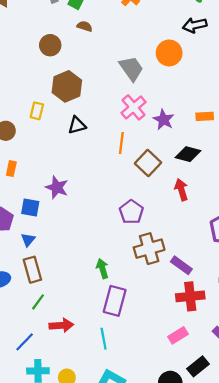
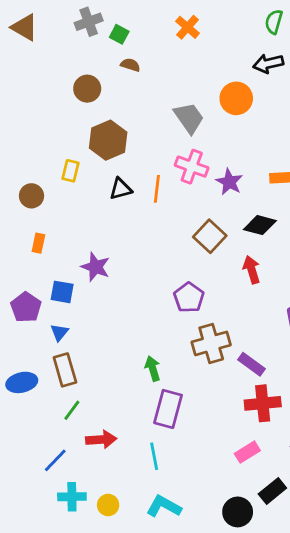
pink cross: (134, 107) -> (192, 167), turned -30
orange line: (121, 143) -> (157, 189), moved

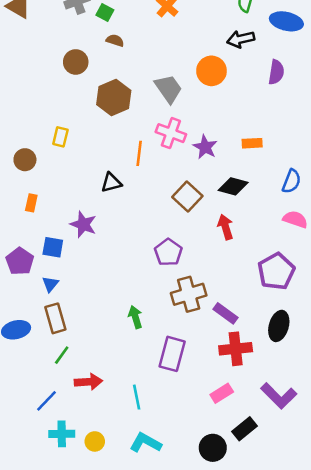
brown hexagon: (108, 140) -> (114, 98), moved
black triangle: (121, 189) -> (111, 183), moved
purple rectangle: (168, 409) -> (172, 354), moved

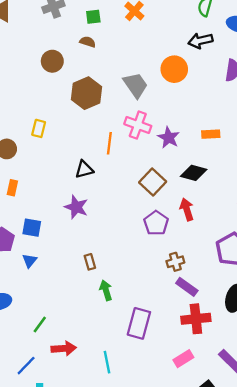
green square: (105, 12) -> (93, 17), moved, turned -35
purple star: (83, 224) -> (76, 207), moved
purple pentagon: (168, 252) -> (156, 223), moved
brown cross: (189, 294) -> (175, 262), moved, size x0.6
brown rectangle: (55, 318) -> (90, 262), moved, size x0.6

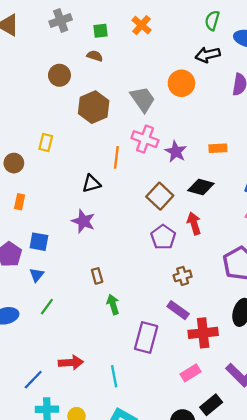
purple rectangle: (187, 287) -> (178, 310), moved
green line: (40, 324) -> (47, 307), moved

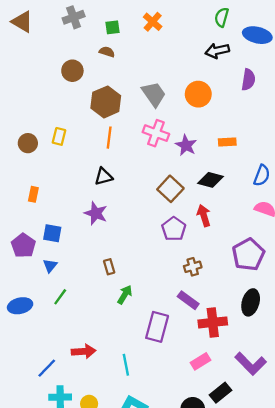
orange circle: (181, 83) -> (198, 94), moved
orange line: (116, 157) -> (109, 138), moved
brown circle: (14, 163) -> (28, 143), moved
green arrow: (113, 304) -> (125, 295), turned 48

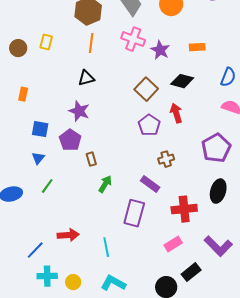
purple pentagon: (23, 246) -> (70, 140), moved
purple rectangle: (188, 300) -> (150, 184), moved

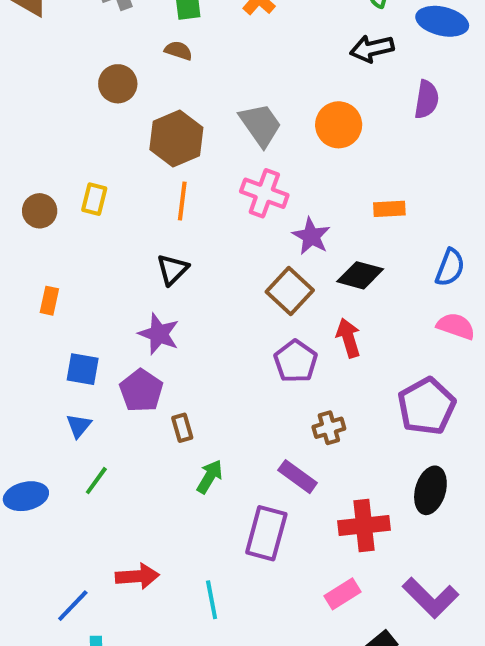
purple star: (160, 50) -> (311, 236), moved
black triangle: (86, 78) -> (172, 269), turned -30

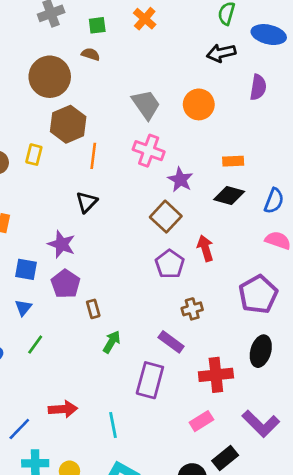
brown circle: (118, 84) -> (50, 77), size x1.6
brown hexagon: (176, 139) -> (68, 124), moved
black diamond: (360, 275) -> (229, 195), moved
purple star: (159, 334) -> (62, 244), moved

